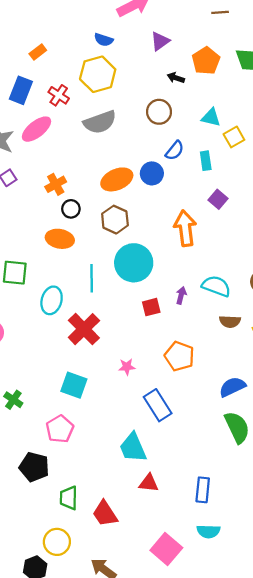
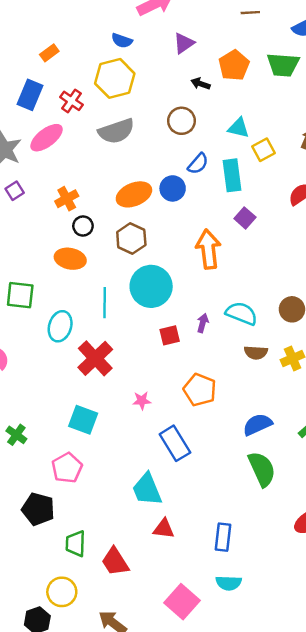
cyan rectangle: (206, 161) -> (232, 175), size x1.5

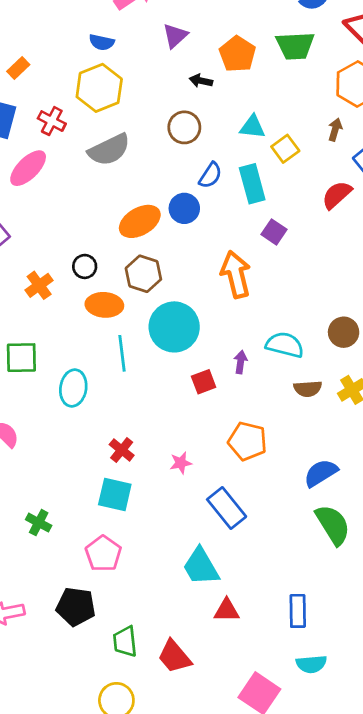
orange cross: (67, 199) -> (39, 285), moved
orange ellipse: (70, 259) -> (104, 305), moved
red cross: (95, 358) -> (122, 450), moved, size x0.6

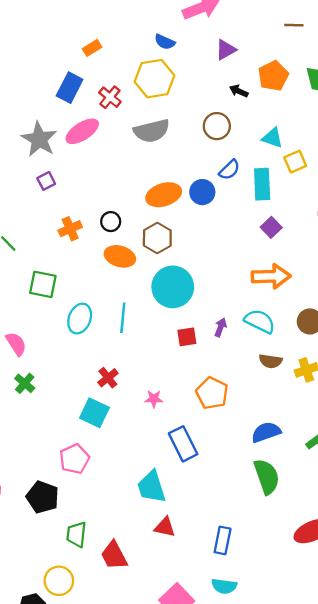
orange arrow: (236, 274) -> (271, 276), moved, turned 90
cyan line: (122, 353) -> (123, 318), moved
green cross: (39, 523) -> (25, 383), moved

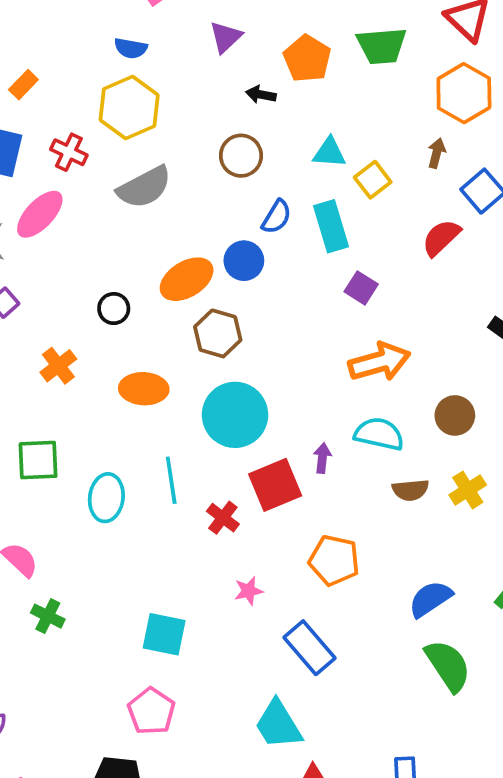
black circle: (111, 222) -> (114, 309), moved
brown hexagon: (157, 238) -> (218, 333), moved
red square: (187, 337) -> (275, 485), size x1.6
red cross: (108, 378) -> (223, 518), moved

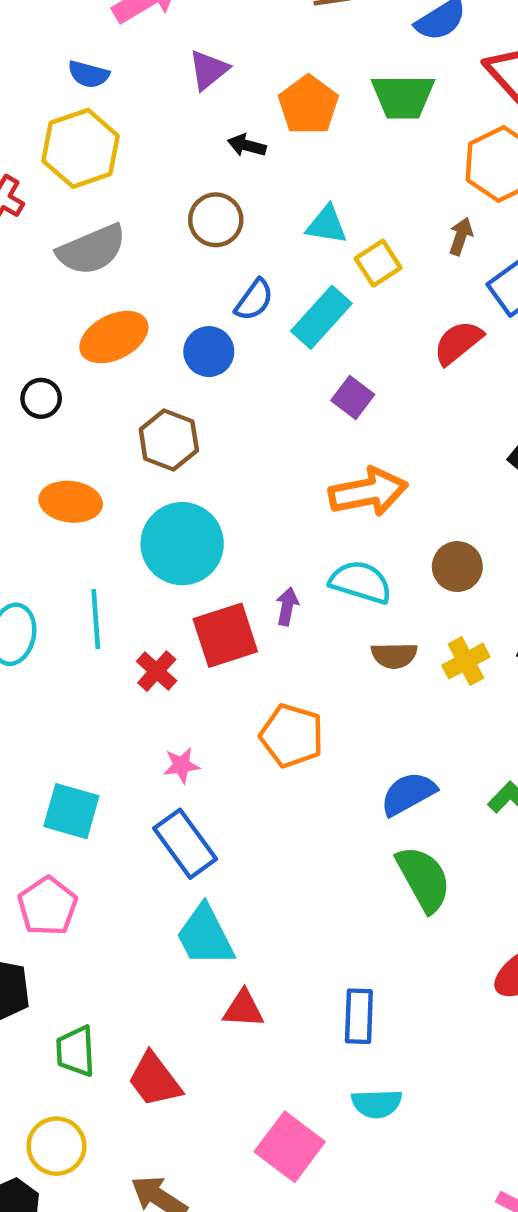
cyan rectangle: (331, 226) -> (321, 317), turned 54
orange ellipse: (187, 279) -> (114, 337), moved
blue rectangle: (310, 648) -> (185, 844), moved

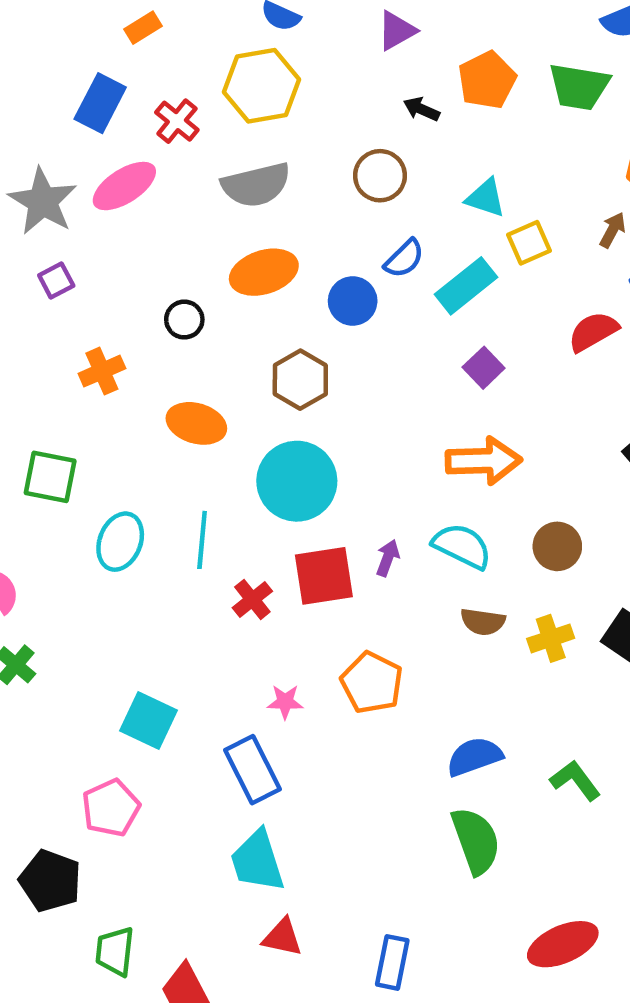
pink star: (181, 765) -> (285, 702), moved

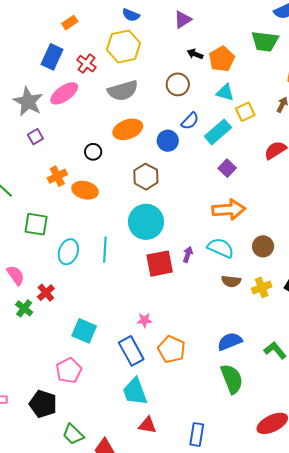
orange pentagon: (487, 80) -> (222, 59), moved
orange ellipse: (196, 423) -> (85, 190), moved
red cross: (252, 599) -> (46, 293), moved
orange pentagon: (372, 683) -> (172, 349), moved
green trapezoid: (115, 951) -> (73, 434), turned -50

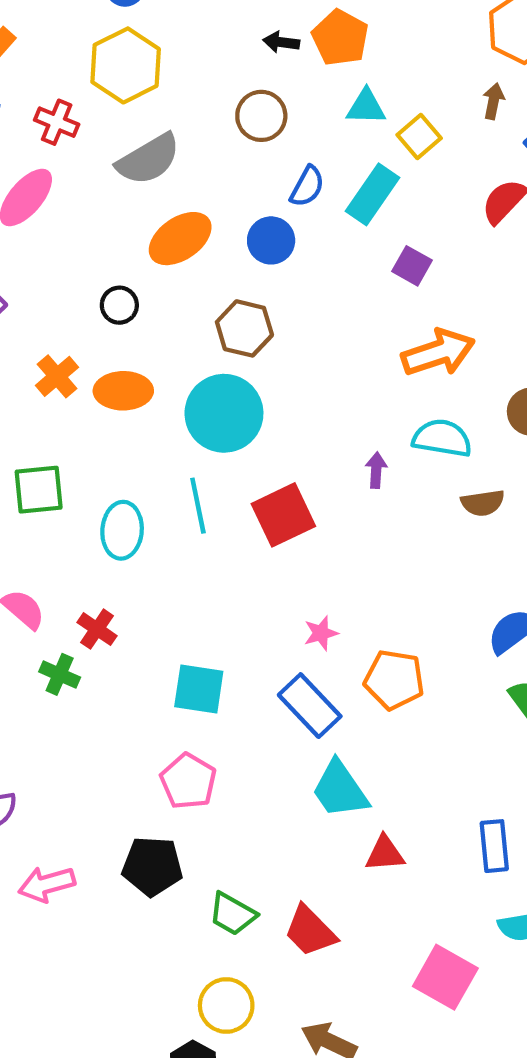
cyan circle: (146, 222) -> (224, 413), moved
red square: (160, 264) -> (283, 515), moved

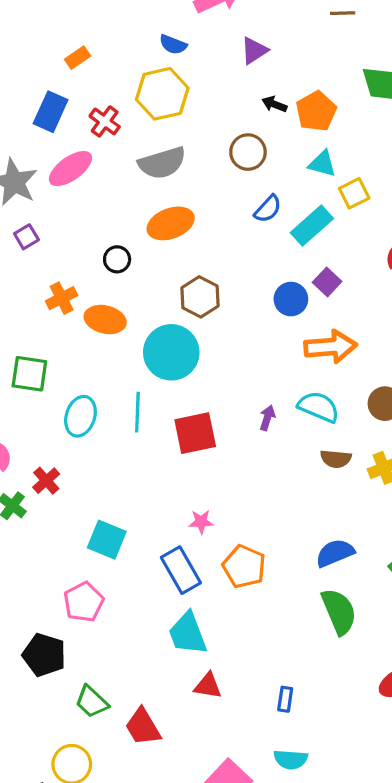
blue circle: (271, 240) -> (291, 299), moved
blue rectangle: (494, 846) -> (285, 699), size x0.7

